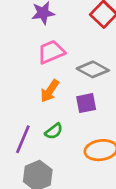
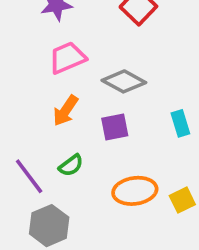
purple line: (23, 139) -> (29, 176), turned -60

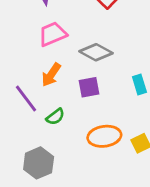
purple line: (29, 176) -> (26, 98), moved

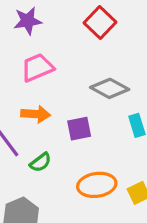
gray diamond: (96, 52) -> (110, 88), moved
orange arrow: (51, 75) -> (36, 114), turned -120

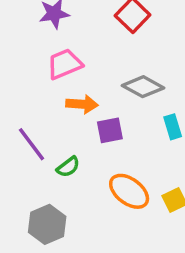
orange arrow: (36, 114) -> (82, 104), moved
orange ellipse: (97, 185) -> (129, 191), turned 45

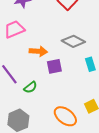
pink trapezoid: (65, 64) -> (14, 29), moved
orange ellipse: (129, 191) -> (65, 116), moved

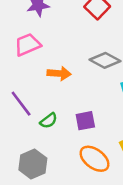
purple square: (54, 66) -> (85, 121), moved

